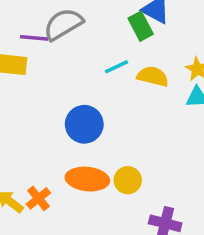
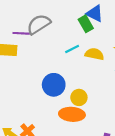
orange ellipse: (87, 179) -> (72, 114), moved
yellow circle: (128, 180) -> (79, 97), moved

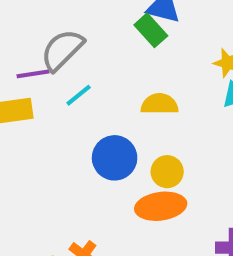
cyan line: (72, 49) -> (79, 95), moved
yellow semicircle: (94, 54) -> (160, 104), moved

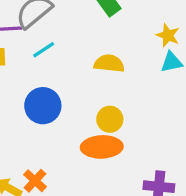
blue circle: (115, 158) -> (43, 106), moved

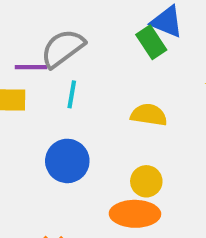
cyan line: (44, 50) -> (72, 94), turned -50

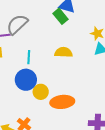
cyan line: (72, 94) -> (29, 57), moved
yellow circle: (146, 181) -> (41, 92), moved

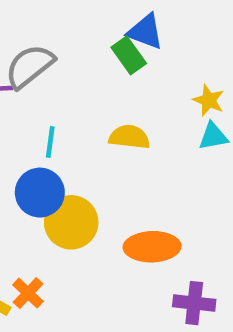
yellow circle: (41, 92) -> (71, 222), size x1.5
orange ellipse: (62, 102) -> (152, 247), moved

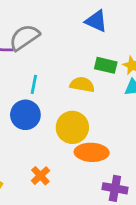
green rectangle: (129, 55) -> (106, 65), moved, turned -45
yellow circle: (71, 222) -> (72, 127), moved
orange cross: (28, 293) -> (40, 176), moved

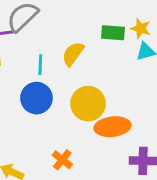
yellow semicircle: (82, 85) -> (73, 54), moved, turned -55

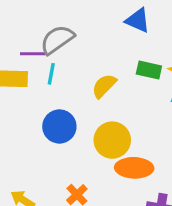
cyan line: (40, 65) -> (51, 74), moved

